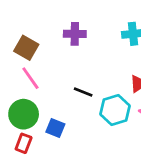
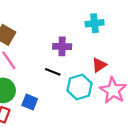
purple cross: (75, 34) -> (62, 46), moved

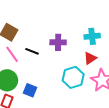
cyan cross: (95, 23) -> (92, 36), moved
black line: (53, 72) -> (32, 51), moved

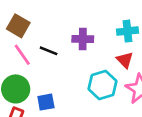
red triangle: (90, 58) -> (125, 60), turned -40
blue square: (30, 90) -> (46, 102), turned -32

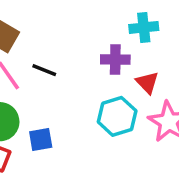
cyan cross: (127, 31) -> (144, 27), moved
purple cross: (83, 39) -> (115, 59), moved

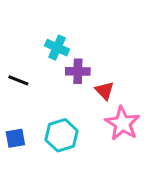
cyan cross: (144, 27) -> (57, 48), moved, turned 30
cyan hexagon: (117, 116) -> (61, 135), moved

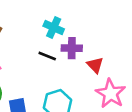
black line: (18, 80) -> (47, 56), moved

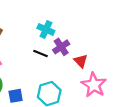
purple cross: (72, 48) -> (61, 47), turned -35

